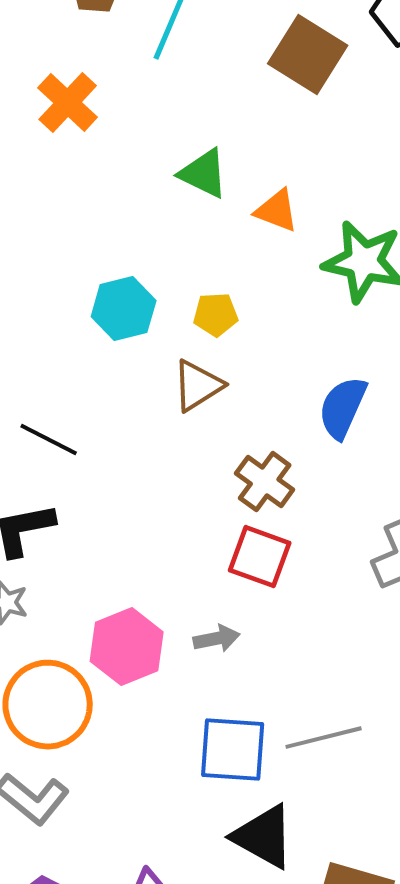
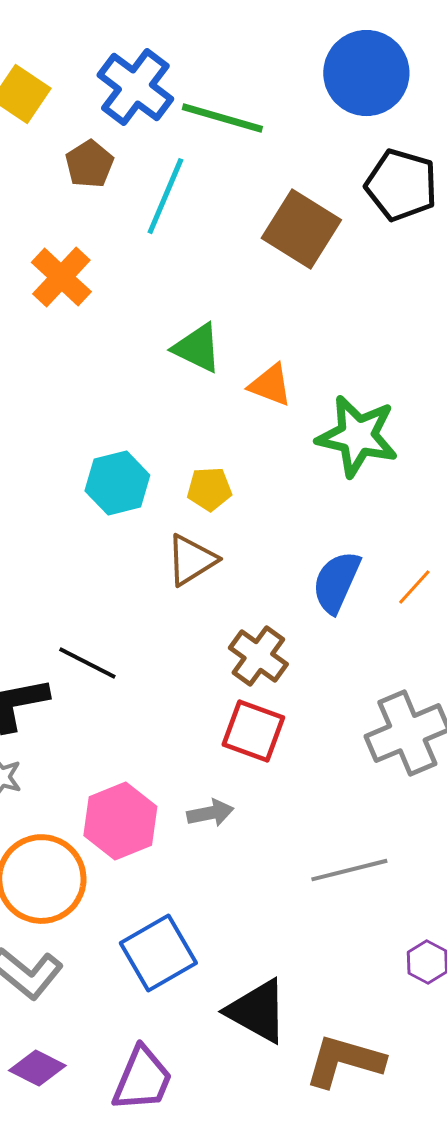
black line: (49, 440) -> (87, 663), moved
gray line: (324, 738) -> (349, 870), moved
blue square: (233, 750) -> (158, 953), moved, turned -34

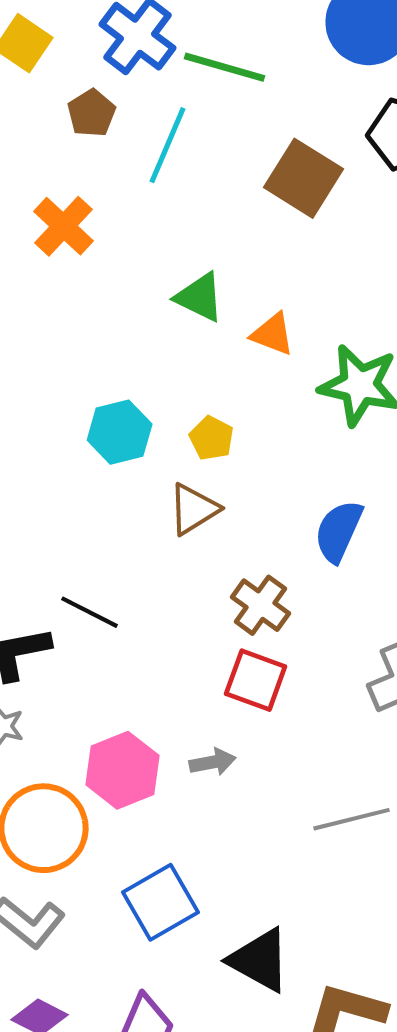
yellow pentagon: (209, 489) -> (212, 438), turned 30

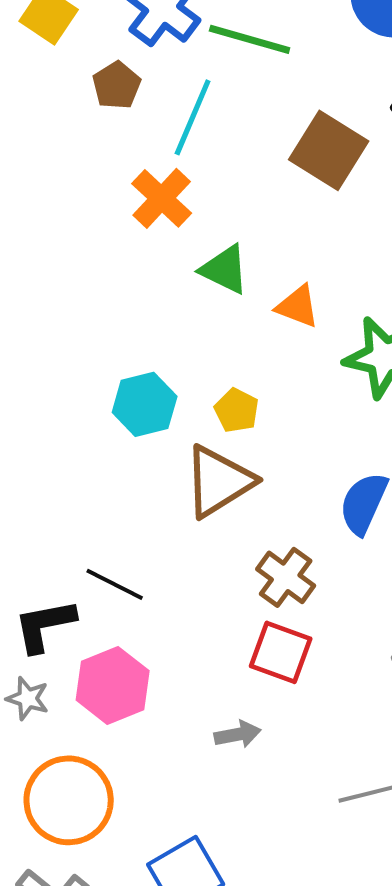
orange cross: (64, 226) -> (162, 198), moved
brown triangle: (194, 509) -> (219, 481), size x1.4
pink hexagon: (123, 770) -> (113, 685), moved

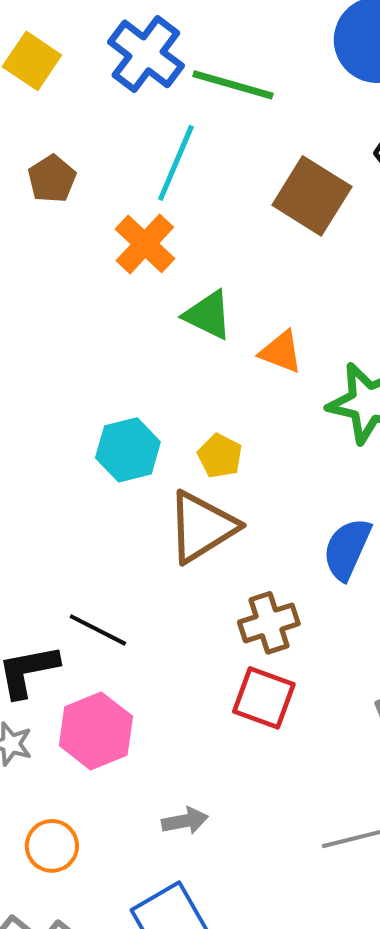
brown pentagon: (117, 85) -> (52, 179), moved
brown cross: (286, 577) -> (269, 623), turned 36
gray arrow: (238, 734) -> (185, 821), moved
orange circle: (69, 800) -> (52, 846), size x0.6

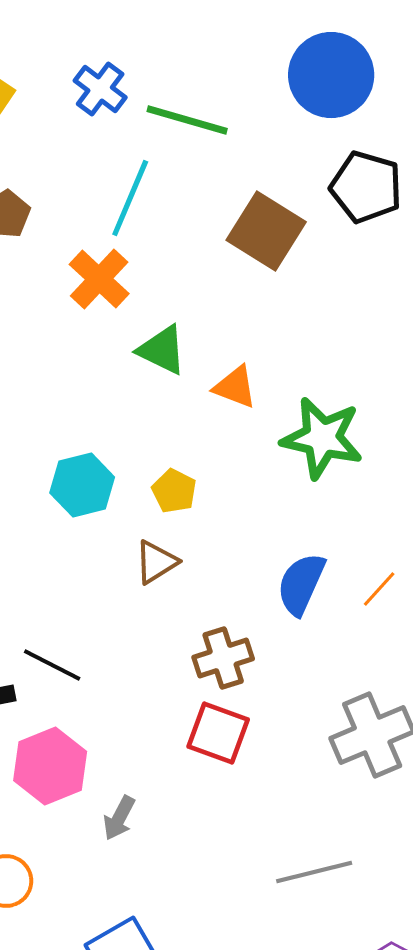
blue cross: (146, 54) -> (100, 89), size x0.7
brown triangle: (202, 527) -> (156, 562), size x0.6
gray arrow: (185, 821) -> (119, 818), moved, turned 129

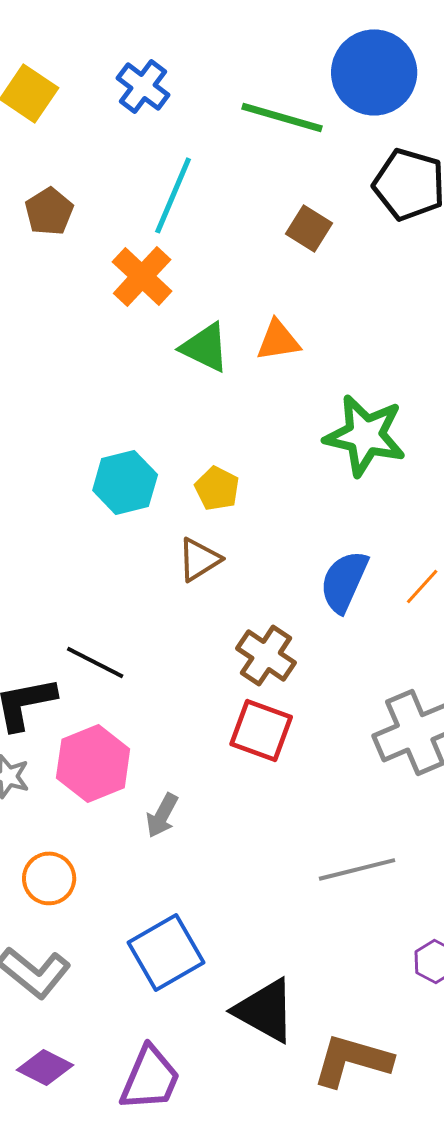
green line: (187, 120) -> (282, 117), moved
brown square: (266, 231) -> (309, 228), size x0.6
orange triangle: (235, 387) -> (278, 340), moved, turned -30
brown cross: (223, 658) -> (266, 655), turned -38

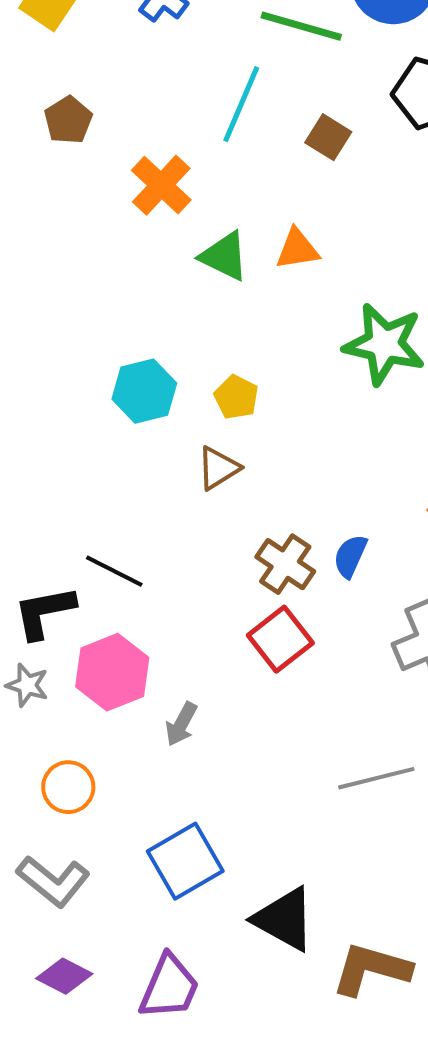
cyan line: (173, 195) -> (241, 104), moved
blue semicircle: (344, 581) -> (350, 556), moved, size x0.7
red square: (261, 730) -> (280, 639), turned 32

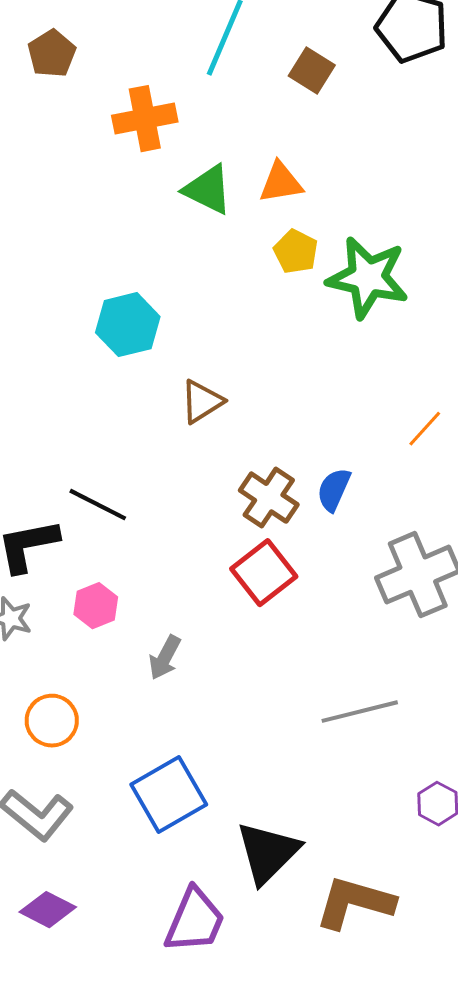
orange cross: (161, 185) -> (145, 119), turned 36
yellow pentagon: (236, 397) -> (296, 252), moved
pink hexagon: (112, 672) -> (96, 606), size x0.6
black triangle: (284, 919) -> (268, 853), turned 46
purple trapezoid: (169, 987) -> (195, 921), moved

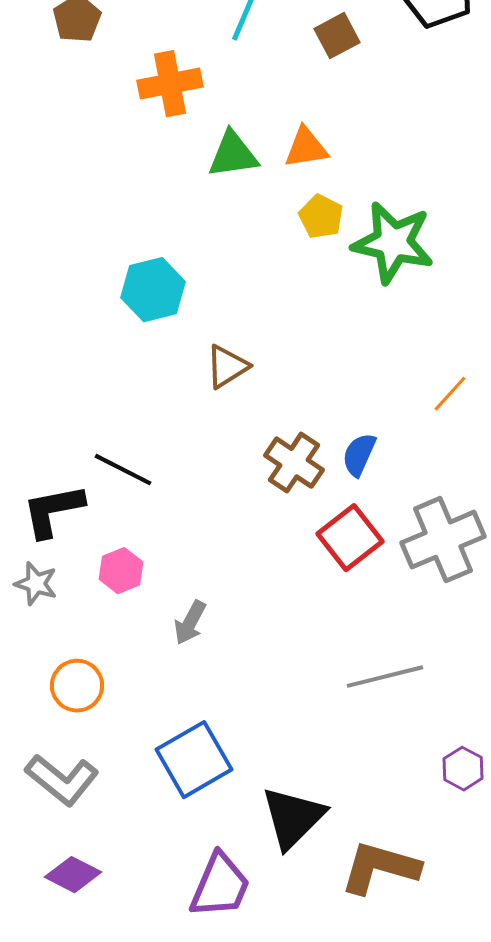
brown square: (312, 71) -> (337, 36), turned 30
green triangle: (208, 190) -> (233, 155), turned -34
red square: (264, 573) -> (350, 538), moved

